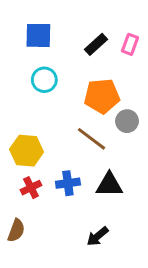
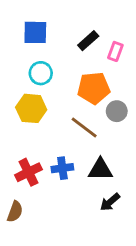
pink rectangle: (130, 44) -> (115, 51), moved
yellow hexagon: (27, 151) -> (31, 108), moved
red cross: (31, 188) -> (28, 172), size x1.4
black arrow: (97, 236) -> (110, 202), moved

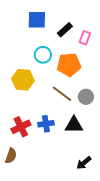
blue square: (35, 32) -> (37, 20), moved
cyan circle: (41, 73) -> (43, 55), moved
gray circle: (117, 111) -> (86, 97), moved
black arrow: (110, 202) -> (84, 163), moved

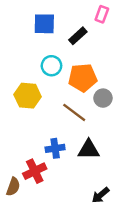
pink rectangle: (85, 38) -> (102, 14), moved
gray circle: (86, 97) -> (103, 98), moved
red cross: (21, 127) -> (35, 171), moved

